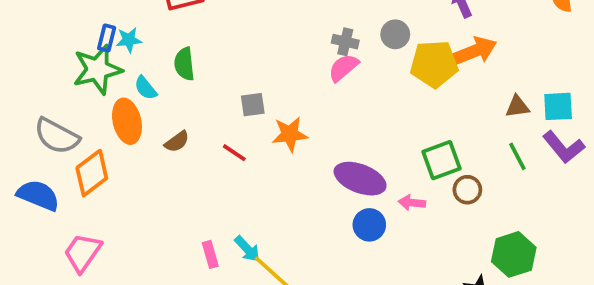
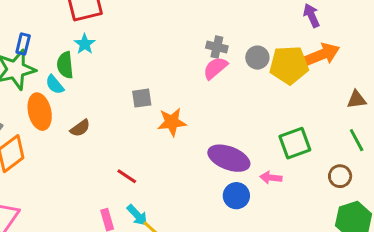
gray circle: (395, 34) -> (257, 58), moved
cyan star: (129, 40) -> (85, 44), moved, turned -30
green semicircle: (184, 64) -> (65, 65), moved
red line: (234, 153) -> (127, 176), moved
brown circle: (467, 190) -> (340, 176), moved

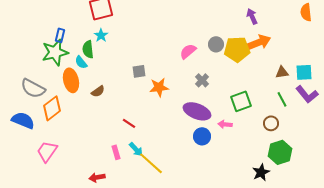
gray cross: (217, 47) -> (202, 80), moved, turned 32

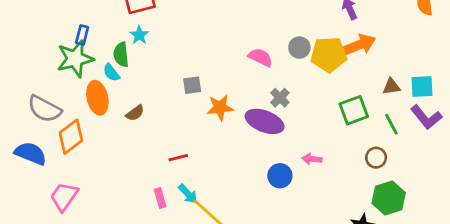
pink semicircle: (188, 51) -> (260, 57), turned 66
green square: (241, 101) -> (354, 110), moved
purple ellipse: (197, 111) -> (265, 121), moved
red line: (129, 123) -> (178, 158), turned -48

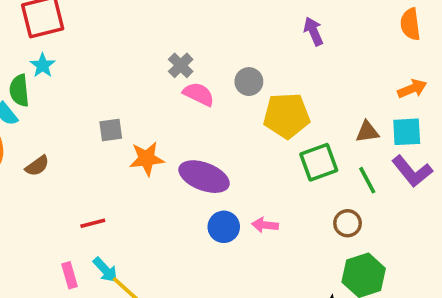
orange arrow: (359, 45) -> (412, 89), moved, size x0.7
yellow pentagon: (329, 55) -> (287, 116), moved
gray cross: (280, 98) -> (181, 65), moved
blue circle: (280, 176) -> (224, 227), moved

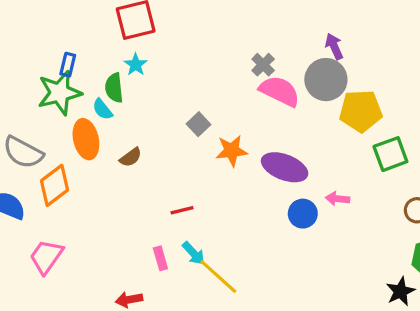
purple arrow: (313, 31) -> (334, 46), moved
gray circle: (249, 82) -> (326, 80), size x1.6
pink semicircle: (199, 94) -> (280, 91), size x1.4
gray square: (111, 130) -> (198, 124), turned -35
pink arrow: (265, 225) -> (338, 199), moved

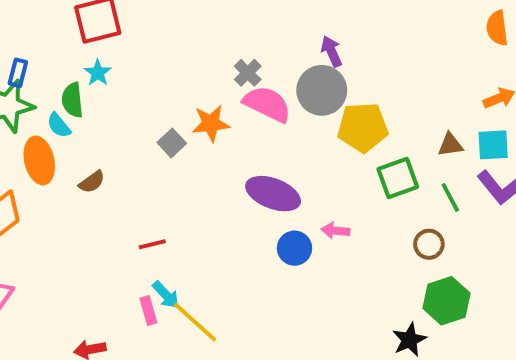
orange star: (232, 151) -> (211, 123), moved
pink rectangle: (160, 258) -> (148, 310), moved

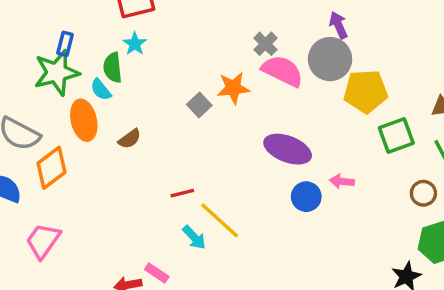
pink rectangle: (148, 310) -> (157, 273), moved, turned -40
yellow line: (195, 322) -> (220, 220), moved

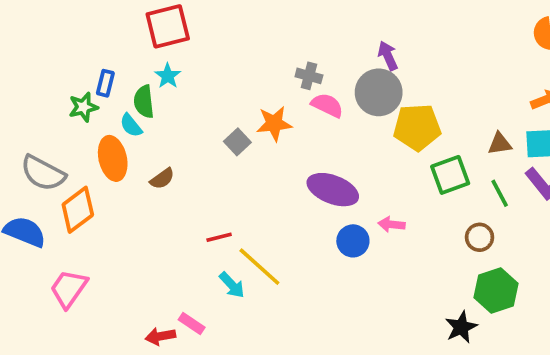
blue rectangle: (65, 44) -> (105, 83), moved
gray cross: (265, 44) -> (309, 76), turned -30
pink semicircle: (282, 71) -> (327, 105), size x0.7
green star: (57, 73) -> (83, 107), size x0.6

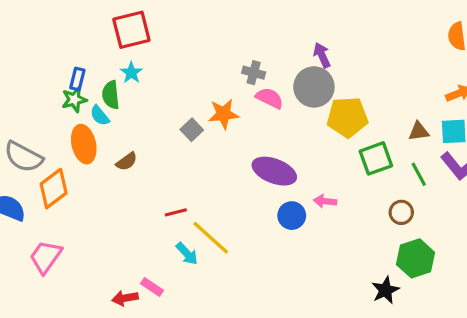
green star: (83, 107) -> (74, 100), moved

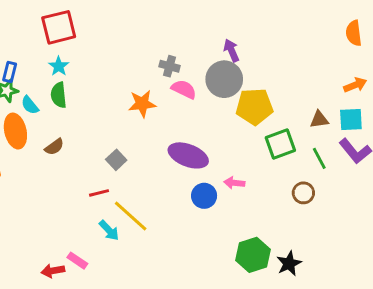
green semicircle: (111, 95) -> (59, 95), moved
gray square: (192, 130) -> (116, 160), moved
green hexagon: (416, 258) -> (253, 255), moved

